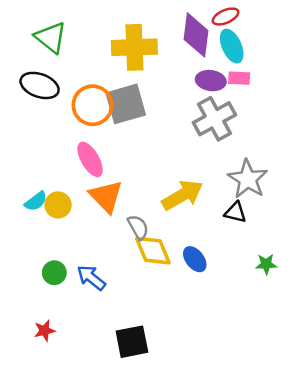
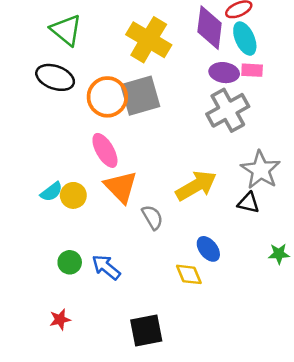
yellow cross: (134, 47) -> (149, 40), turned 33
yellow diamond: (153, 251) -> (189, 274), moved, size x0.7

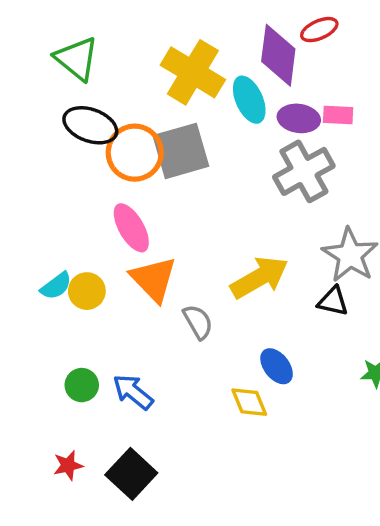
cyan ellipse: (245, 39) -> (249, 100), moved
black ellipse: (55, 77) -> (90, 125), moved
black square: (146, 330) -> (131, 474), moved, turned -36

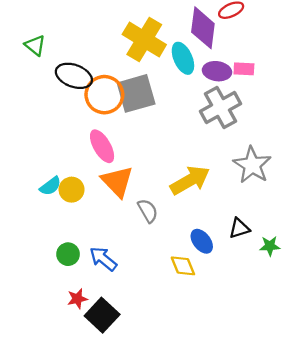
green triangle: (77, 59) -> (35, 45), moved, size x0.7
black triangle: (333, 301) -> (239, 228), moved, turned -30
red star: (68, 465) -> (77, 299), moved

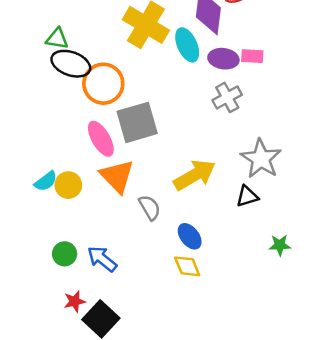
green triangle: (35, 45) -> (57, 39), moved, turned -30
gray square: (136, 93) -> (137, 122), moved
gray cross: (221, 108) -> (227, 97), size x0.7
black triangle: (239, 228) -> (247, 196), moved
blue ellipse: (202, 241) -> (190, 236), moved

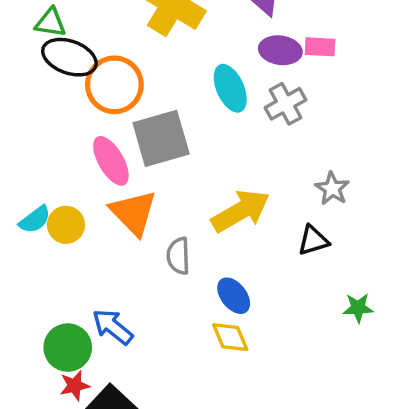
cyan ellipse: (187, 45) -> (230, 88), moved
gray star: (261, 159) -> (332, 189), size x0.6
gray semicircle: (150, 208) -> (178, 256), turned -152
green circle: (65, 254) -> (68, 348), moved, size x1.4

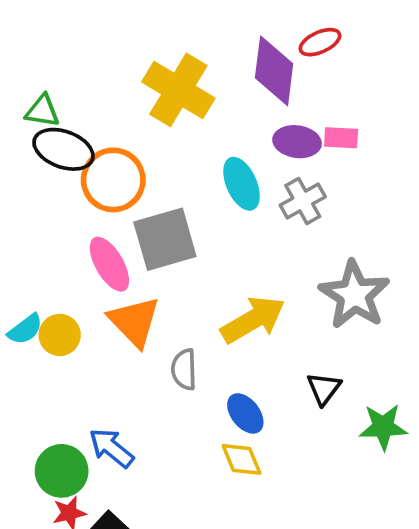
gray star: (332, 189) -> (354, 295), size x1.8
black triangle: (313, 240) -> (324, 389), moved, turned -36
green star: (358, 308) -> (383, 427), size x1.4

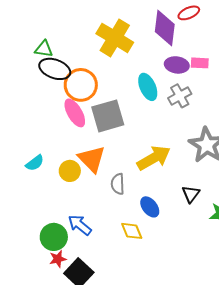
pink ellipse: (109, 264) -> (75, 113), moved
yellow circle: (60, 335) -> (70, 171), moved
yellow diamond: (242, 459) -> (132, 231), moved

